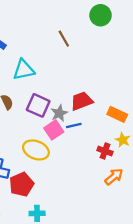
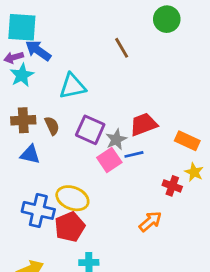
yellow ellipse: (36, 150) -> (72, 198), moved
orange arrow: (114, 177) -> (150, 221), moved

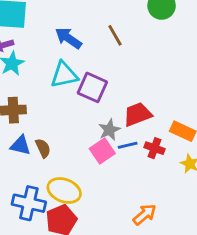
blue arrow: (38, 51) -> (68, 38), moved
brown semicircle: (52, 126) -> (43, 148), moved
purple square: (90, 130) -> (92, 87), moved
red cross: (172, 186) -> (154, 148), moved

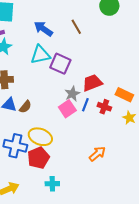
blue line: (128, 145) -> (85, 105), turned -56
brown semicircle: (43, 148) -> (25, 107), turned 64

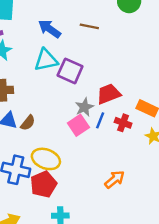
brown line: (76, 27) -> (89, 26), turned -49

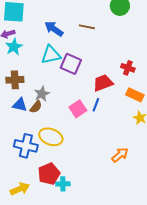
gray star: (84, 107) -> (42, 94), moved
red cross: (123, 123) -> (128, 68), moved
orange arrow: (115, 179) -> (120, 155), moved
red pentagon: (43, 184) -> (49, 174), moved

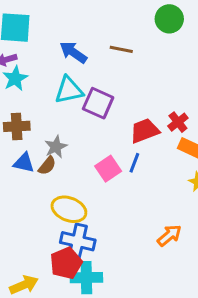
red cross: (128, 68) -> (178, 122), moved, turned 32
blue cross: (26, 146) -> (78, 241), moved
cyan cross: (63, 184) -> (86, 278), size x1.5

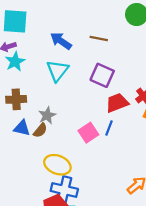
cyan triangle: (69, 90) -> (57, 71), turned -40
purple square: (98, 103) -> (102, 75), moved

